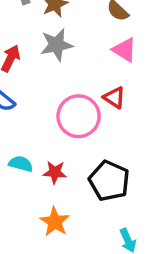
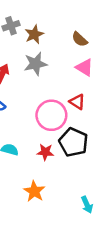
red star: (55, 172) -> (45, 152), moved
black pentagon: (109, 181) -> (73, 142), moved

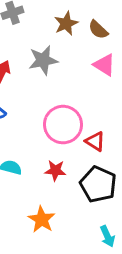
brown star: (34, 34) -> (66, 24), moved
red triangle: (77, 102) -> (95, 141), moved
black pentagon: (73, 142) -> (98, 184), moved

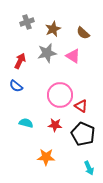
brown star: (66, 24) -> (53, 29), moved
pink triangle: (104, 65) -> (73, 56), moved
orange star: (42, 219) -> (46, 157), turned -30

